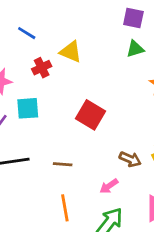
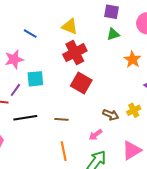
blue line: (27, 33) -> (30, 34), moved
yellow triangle: (71, 52) -> (70, 26), moved
red cross: (42, 68) -> (75, 53), moved, size x1.6

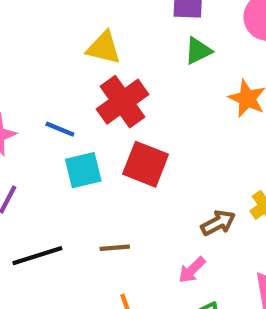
blue line: (30, 34) -> (60, 129), moved
cyan square: (35, 79) -> (83, 170), moved
brown arrow: (111, 115) -> (218, 223), turned -42

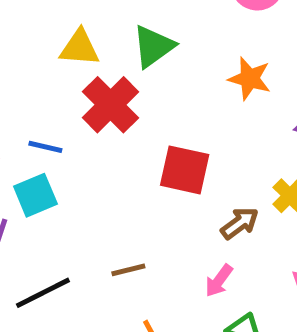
green triangle: (198, 51) -> (153, 46), moved, size x1.4
red square: (146, 164) -> (185, 170), moved
cyan square: (83, 170) -> (35, 195), moved

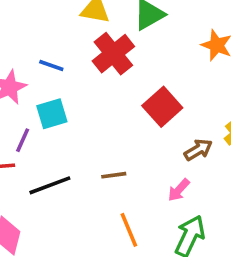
blue line: (45, 147) -> (51, 66), moved
red square: (185, 170) -> (162, 107), turned 30

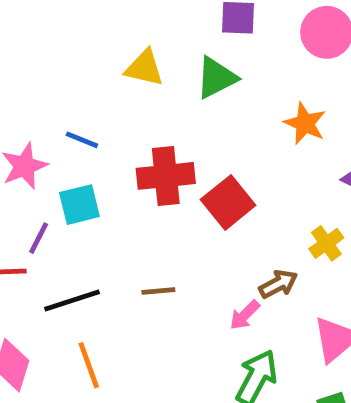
red cross: (113, 54) -> (166, 176), moved, turned 30
brown arrow: (198, 150) -> (278, 284), moved
orange line: (129, 230) -> (89, 365), moved

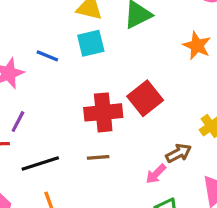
red cross: (166, 176) -> (103, 112), moved
cyan square: (79, 205) -> (91, 43), moved

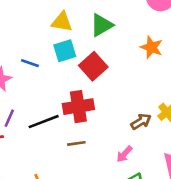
red square: (145, 98) -> (93, 66), moved
brown arrow: (179, 153) -> (141, 122), moved
black line: (40, 163) -> (44, 122), moved

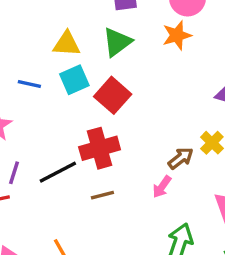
orange star: (151, 47) -> (177, 35), moved, turned -30
blue line: (30, 63) -> (29, 84), moved
pink arrow: (124, 154) -> (162, 187), moved

